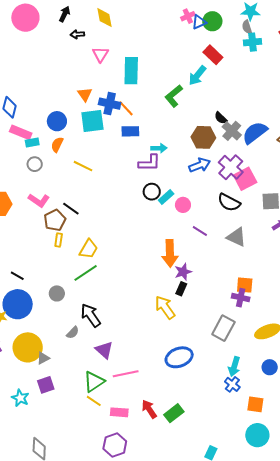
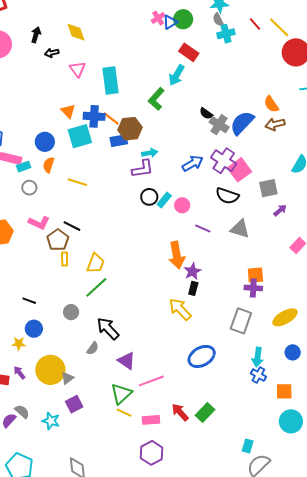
brown hexagon: (203, 137) -> (130, 129), moved
blue circle: (18, 304) -> (34, 329), size x0.6

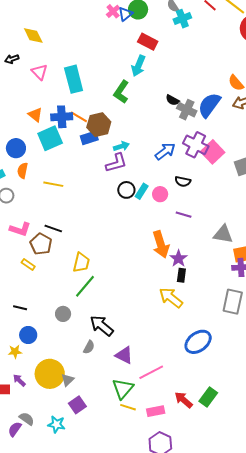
black semicircle: (227, 196) -> (183, 182), moved, size x0.7
gray triangle: (240, 229) -> (223, 234), moved
yellow rectangle: (65, 259) -> (28, 265), moved, turned -48

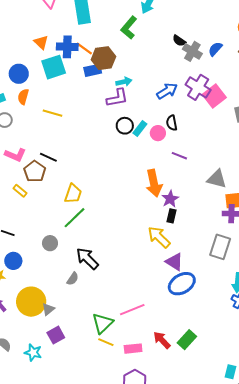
blue semicircle: (209, 105) -> (215, 49), size x0.6
black semicircle: (183, 182) -> (172, 123), moved, turned 63
purple triangle: (124, 355) -> (174, 262), moved

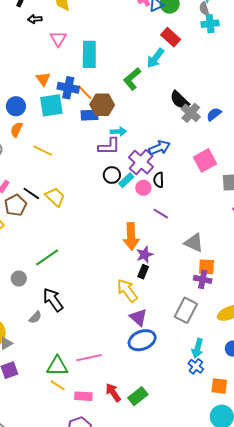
black semicircle: (179, 41) -> (180, 100), size x1.5
purple cross: (198, 87) -> (141, 162), moved
yellow trapezoid: (73, 194) -> (55, 197), moved, turned -75
green triangle: (103, 323) -> (57, 366), turned 35

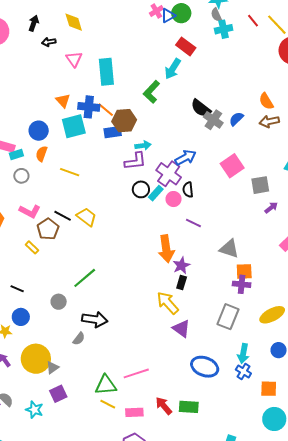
black arrow: (53, 300) -> (95, 319), turned 140
blue ellipse: (142, 340) -> (205, 367), moved, turned 48
green rectangle: (138, 396) -> (189, 407), turned 48

